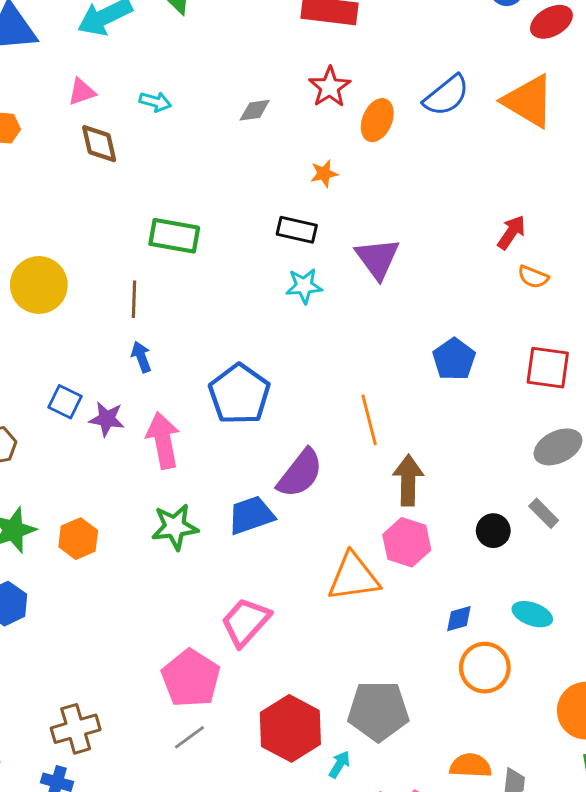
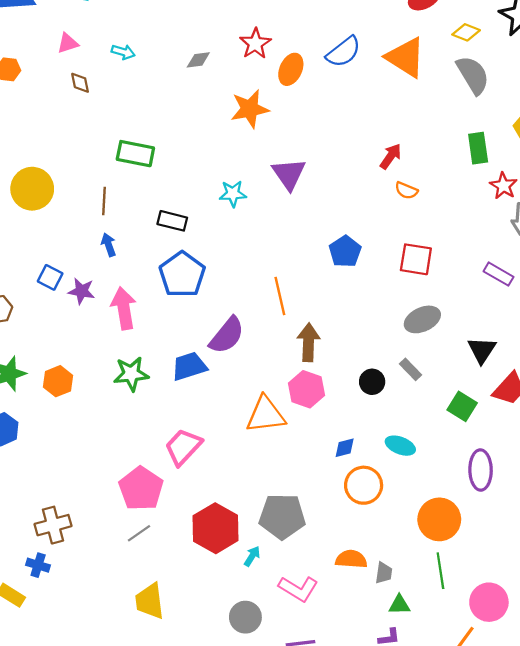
brown diamond: (99, 144) -> (80, 83), size x0.7
orange star: (324, 174) -> (250, 109), size x1.8
black rectangle: (297, 230) -> (172, 221), moved

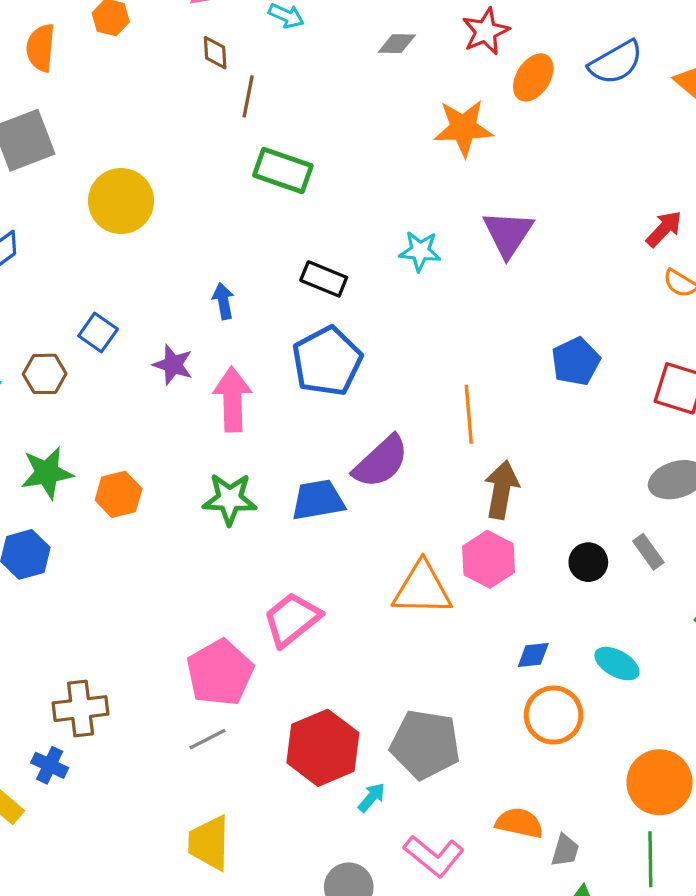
brown line: (104, 201) -> (248, 96), moved
blue square: (50, 277) -> (98, 332), moved

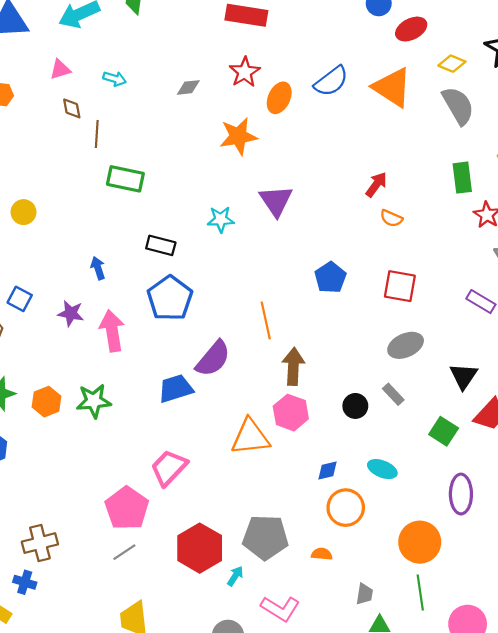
yellow circle: (121, 201) -> (23, 212), size x0.6
green star: (230, 499) -> (94, 401), moved
orange semicircle: (519, 823) -> (322, 554), moved, size x0.7

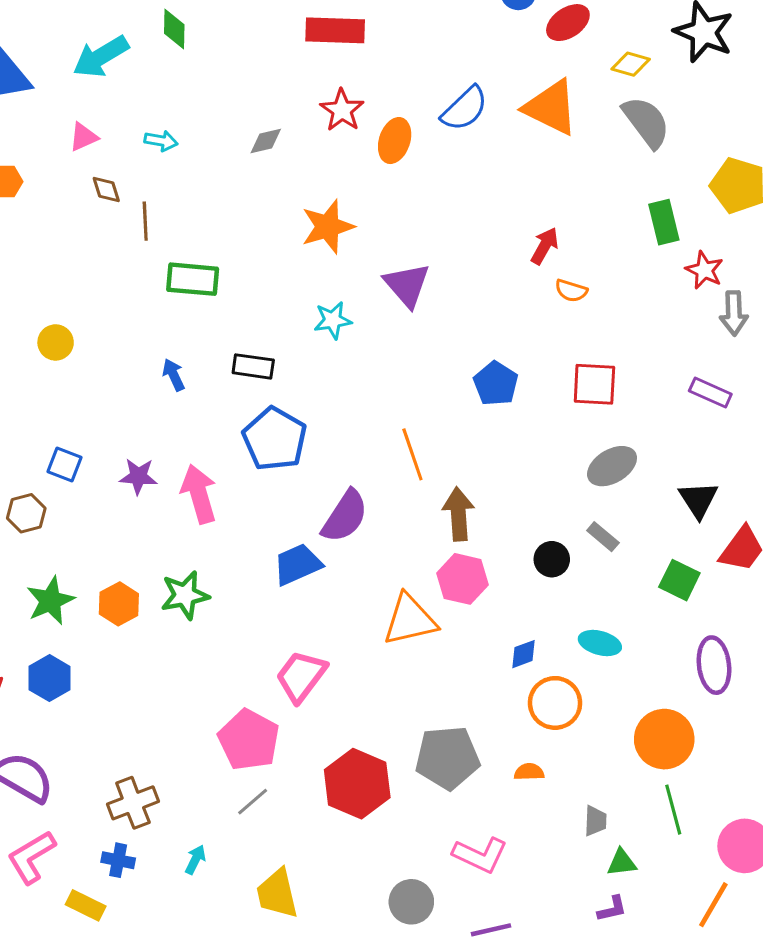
orange star: (238, 136) -> (328, 227), moved
blue arrow: (98, 268) -> (174, 375), moved
cyan arrow: (235, 576) -> (195, 860), moved

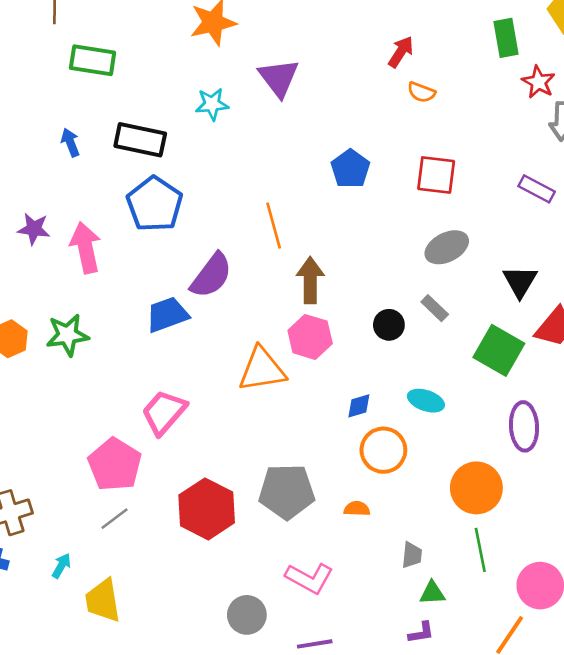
black rectangle: (253, 366) -> (140, 140), size x1.4
green square: (679, 580) -> (499, 350), size x1.4
yellow trapezoid: (277, 894) -> (103, 601), moved

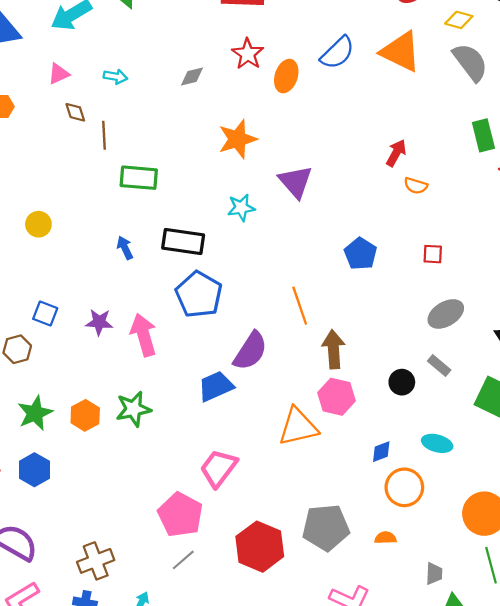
red square: (436, 175) -> (433, 254), size x0.6

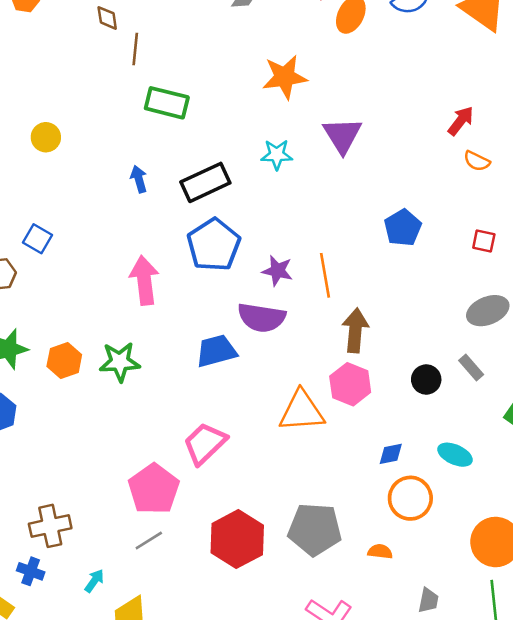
black rectangle: (183, 242) -> (205, 182), turned -42
purple star: (99, 322) -> (277, 271), moved
purple semicircle: (250, 351) -> (262, 318), turned 57

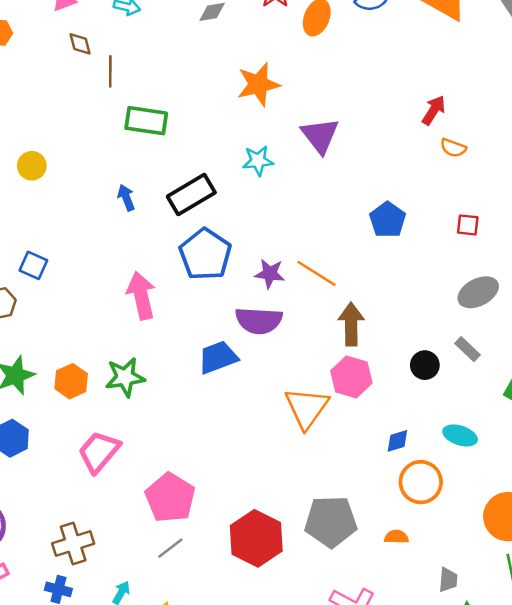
orange line: (325, 275) -> (317, 273), turned -42
orange triangle: (302, 411) -> (307, 408), turned -45
pink trapezoid: (205, 443) -> (99, 452), moved

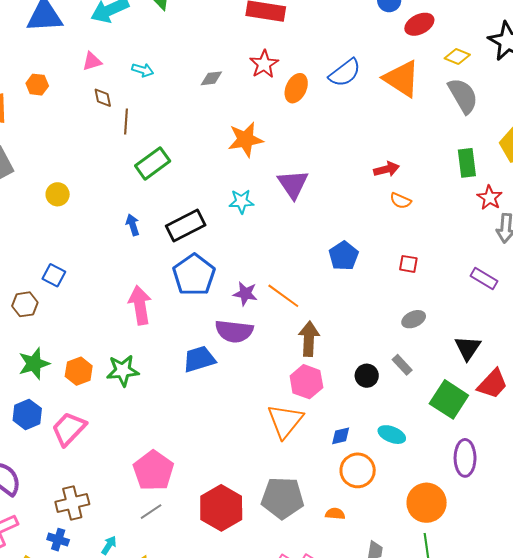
red arrow: (434, 110) -> (387, 169), turned 40
green rectangle: (146, 121) -> (153, 163), turned -48
gray ellipse: (478, 292) -> (414, 319), size x0.7
orange triangle: (307, 408) -> (285, 421), moved
pink trapezoid: (99, 452) -> (69, 429), moved

